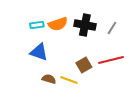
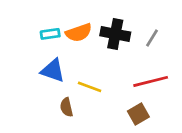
brown square: (84, 65) -> (138, 114), moved
brown semicircle: (49, 79) -> (66, 107), turned -120
yellow line: (69, 80) -> (90, 87), moved

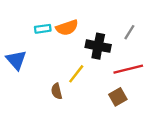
black cross: (115, 34) -> (98, 46), moved
blue triangle: (53, 71) -> (16, 60), moved, turned 30
yellow line: (90, 87) -> (76, 74), turned -72

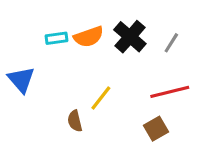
black cross: (98, 46) -> (130, 37), moved, turned 30

